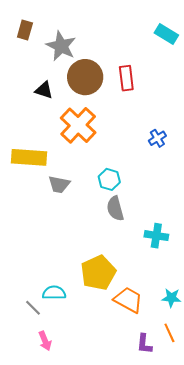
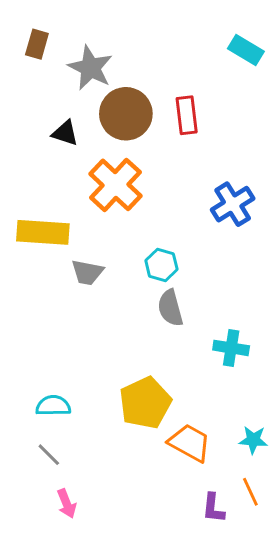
blue cross: (157, 138) -> (233, 204), size x1.6
cyan semicircle: (54, 293) -> (53, 406), moved

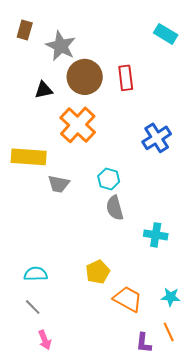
black triangle: (65, 133) -> (44, 90), turned -30
yellow pentagon: (145, 403) -> (98, 272), size x0.7

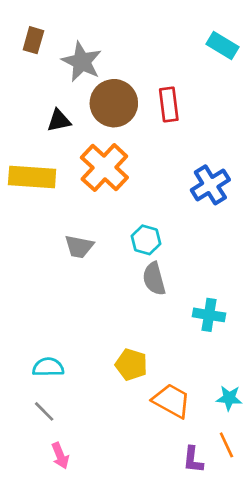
yellow rectangle: (29, 157) -> (32, 177), moved
yellow pentagon: (98, 272) -> (131, 365), turned -30

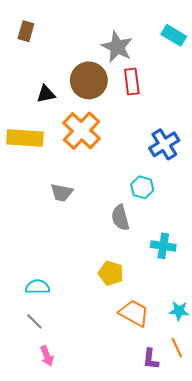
gray star: (82, 62) -> (117, 47), moved
cyan hexagon: (146, 240) -> (142, 187), moved
yellow pentagon: (131, 365) -> (111, 273), moved

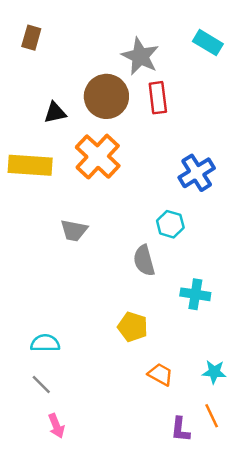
orange trapezoid: (134, 313) -> (160, 374), size x0.7

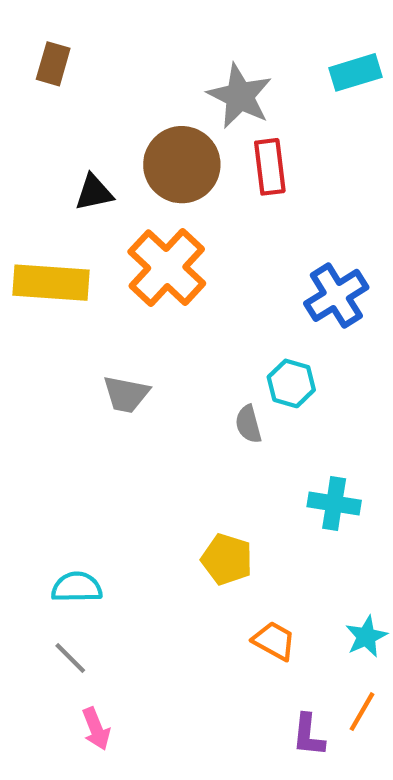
cyan rectangle: (208, 43) -> (356, 72), turned -48
gray semicircle: (144, 260) -> (248, 424), moved, size x0.7
cyan star: (214, 372) -> (366, 637), turned -30
orange line: (212, 416) -> (362, 712), turned 55

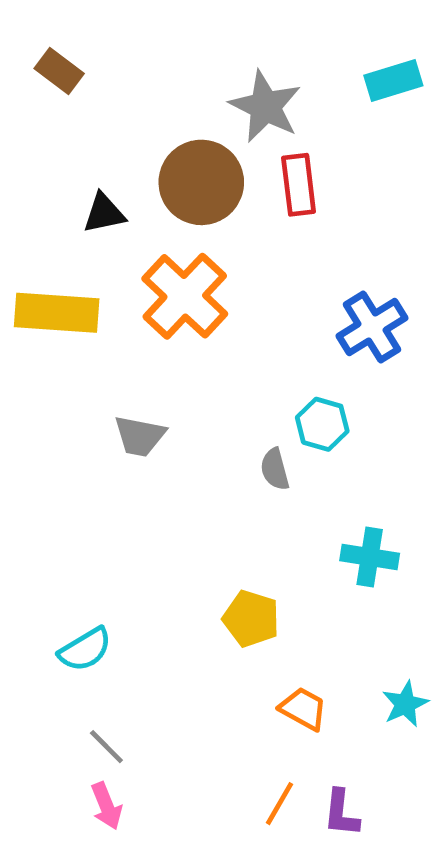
brown rectangle: (53, 64) -> (59, 71), turned -69
cyan semicircle: (77, 587) -> (85, 649), turned 150
gray line: (70, 658) -> (106, 747), moved
orange line: (362, 712) -> (280, 804), moved

